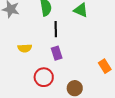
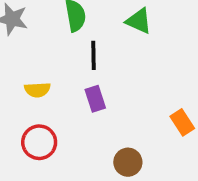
red circle: (44, 77) -> (39, 142), moved

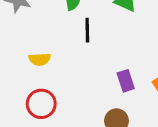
purple rectangle: (95, 99) -> (126, 81), moved

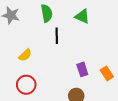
yellow semicircle: (40, 59) -> (25, 55), turned -40

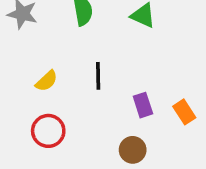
black line: (57, 36) -> (98, 76), moved

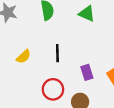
red circle: (48, 131) -> (53, 89), moved

